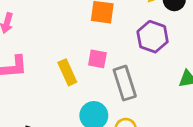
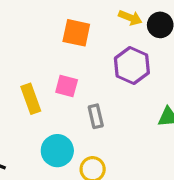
gray rectangle: (125, 83) -> (96, 116), size x0.6

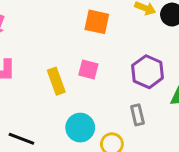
purple hexagon: (132, 66) -> (148, 72), moved
gray rectangle: (96, 116) -> (137, 115), moved

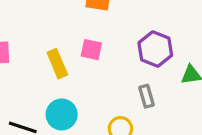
cyan circle: (80, 128) -> (62, 114), moved

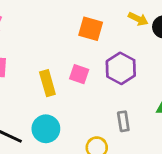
purple hexagon: (155, 49) -> (121, 68), moved

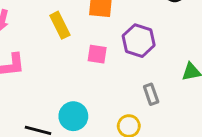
yellow rectangle: (47, 83) -> (60, 25), moved

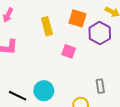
purple hexagon: (139, 41) -> (100, 33), moved

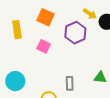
orange square: (78, 18) -> (46, 17), moved
yellow rectangle: (47, 26) -> (17, 30), moved

